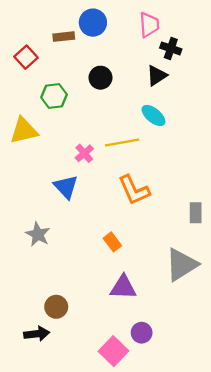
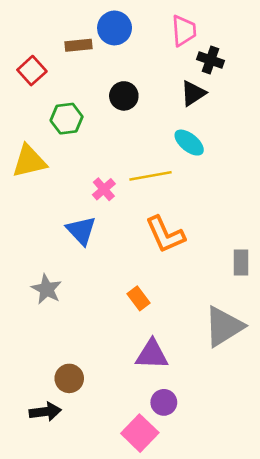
purple circle: (142, 333) -> (164, 402), moved

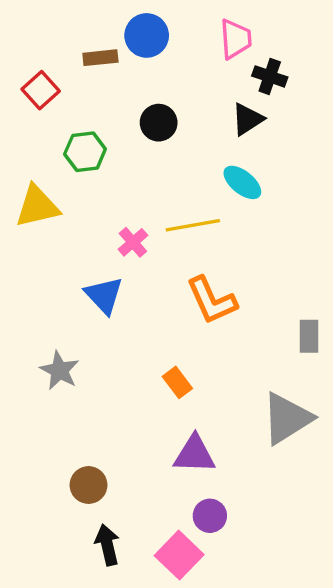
black arrow: (45, 412) -> (107, 545), moved, turned -96

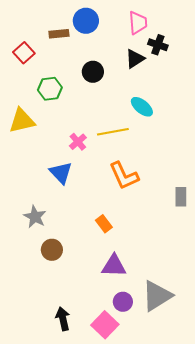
black triangle: (247, 119) -> (135, 59), moved
gray triangle: (287, 418) -> (157, 296), moved
brown circle: (89, 485) -> (52, 250), moved

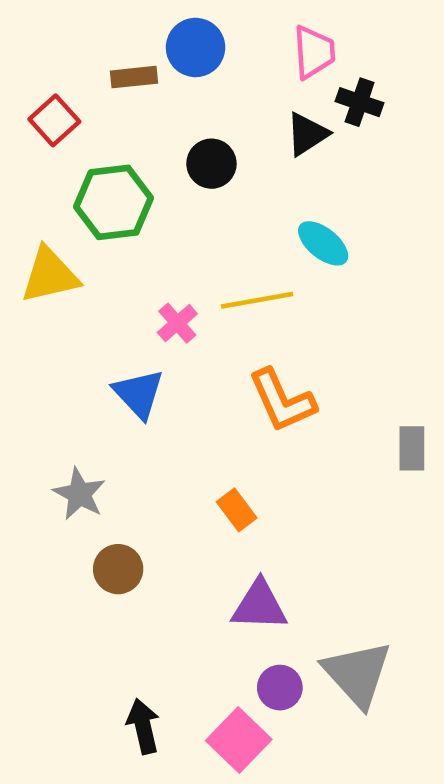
green hexagon: (50, 89) -> (114, 202), size x1.4
gray triangle: (157, 296) -> (357, 674), turned -40

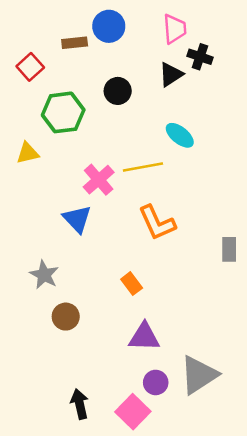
yellow triangle: (50, 275) -> (28, 153), size x0.7
pink cross: (177, 323) -> (99, 180), size x1.4
gray triangle: (357, 674) -> (199, 375), turned 39

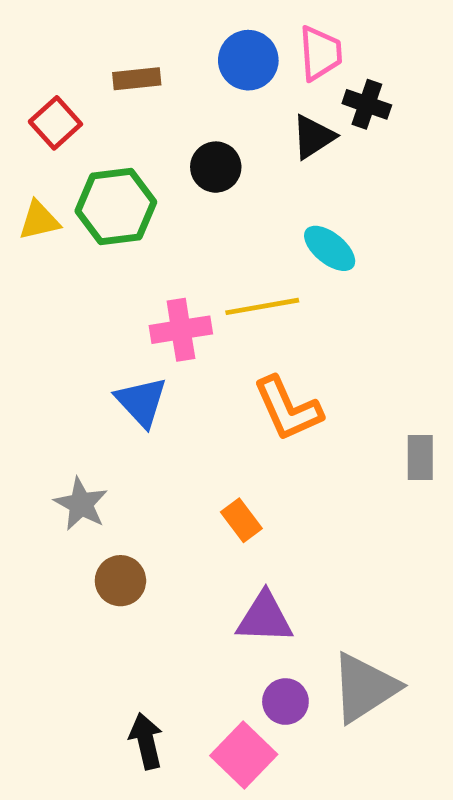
blue circle: (109, 26) -> (248, 60), moved
yellow triangle: (28, 153) -> (39, 220), moved
pink cross: (99, 180) -> (181, 330), turned 32

